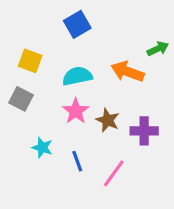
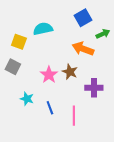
blue square: (77, 24) -> (83, 18), moved
cyan semicircle: (77, 76) -> (43, 29), moved
brown star: (108, 120) -> (70, 72), moved
pink line: (114, 173) -> (74, 116), turned -36

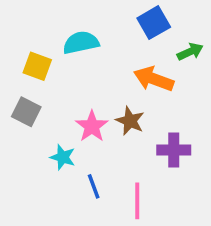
cyan star: (27, 99) -> (63, 157), moved

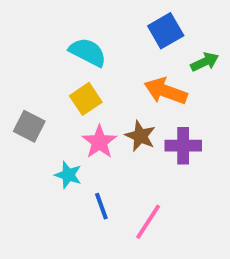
cyan semicircle: (81, 43) -> (88, 52), turned 39
yellow square: (37, 66) -> (86, 99), moved, turned 36
purple cross: (174, 150) -> (183, 146), moved
pink line: (137, 201) -> (148, 222), turned 33

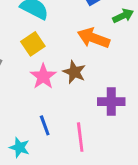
purple cross: (183, 146) -> (111, 102), moved
cyan star: (68, 175) -> (20, 147), moved
pink line: (148, 222) -> (80, 137), turned -40

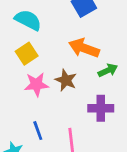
green arrow: (123, 16) -> (108, 70), moved
pink star: (43, 76) -> (36, 84), turned 30

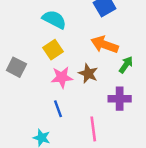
green arrow: (108, 70) -> (126, 65), turned -30
blue line: (38, 131) -> (58, 109), moved

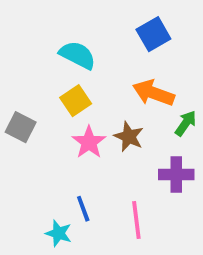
pink star: (62, 77) -> (89, 142), turned -30
blue line: (58, 109) -> (83, 209), moved

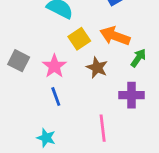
yellow square: (76, 101) -> (79, 39), moved
pink star: (89, 142) -> (54, 66), moved
blue line: (83, 209) -> (56, 96), moved

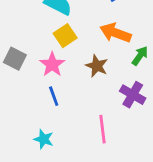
yellow square: (79, 39) -> (65, 36), moved
purple cross: (131, 95) -> (133, 95), turned 30

